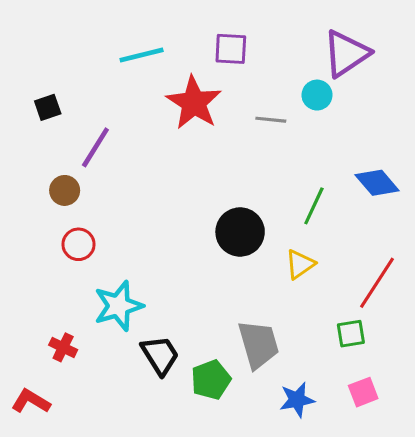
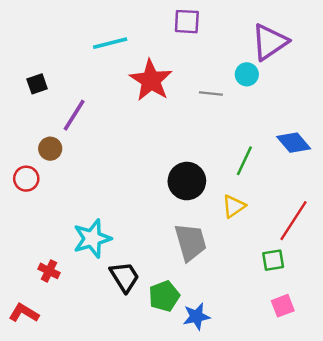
purple square: (231, 49) -> (187, 22), moved
red circle: (78, 244) -> (26, 179), moved
gray trapezoid: (259, 344) -> (190, 242), moved
blue star: (297, 400) -> (196, 316), moved

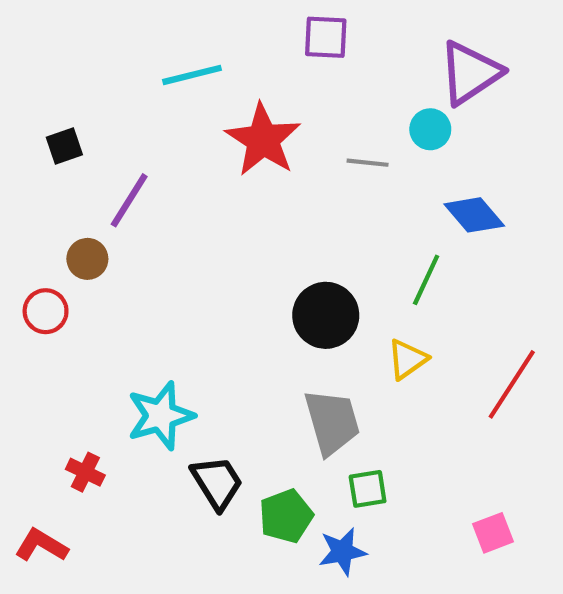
blue diamond: (294, 143) -> (474, 215), moved
green square: (273, 260) -> (368, 489), moved

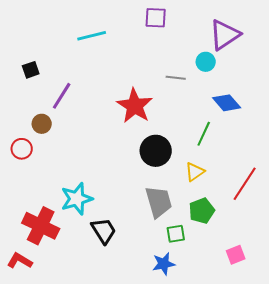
red star: (263, 140) -> (135, 106), moved
red cross: (85, 472) -> (41, 226), size x2.0
green pentagon: (286, 516) -> (202, 211), moved

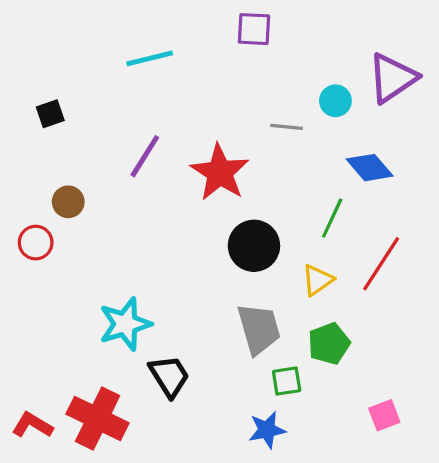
purple triangle: (225, 35) -> (392, 78), moved
purple line: (62, 96) -> (145, 156), moved
red line: (245, 184) -> (381, 264), moved
red cross: (41, 226) -> (98, 419), moved

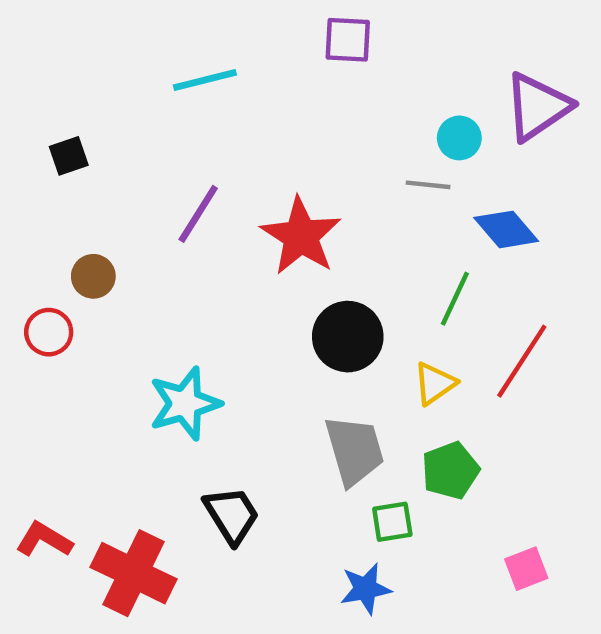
gray line: (287, 127) -> (428, 185), moved
cyan star: (125, 324) -> (185, 404), moved
red L-shape: (32, 425) -> (44, 540), moved

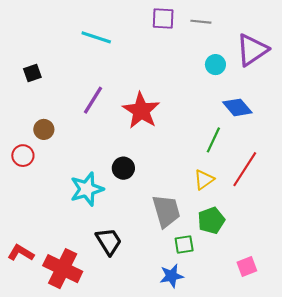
cyan line: (205, 80) -> (96, 37), turned 32
gray line: (428, 185) -> (201, 22), moved
black circle: (348, 337) -> (123, 168), moved, size x0.7

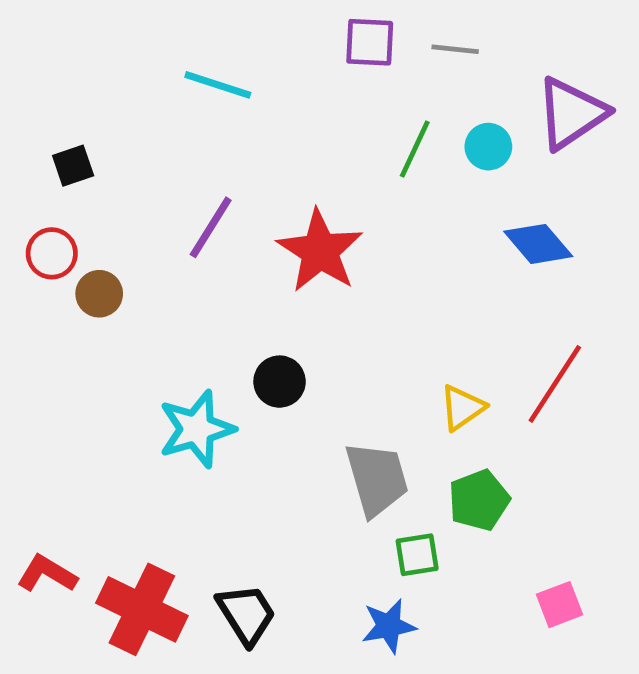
green line: (213, 140) -> (415, 149), moved
red circle: (23, 156) -> (52, 253), moved
black trapezoid: (109, 241) -> (246, 614), moved

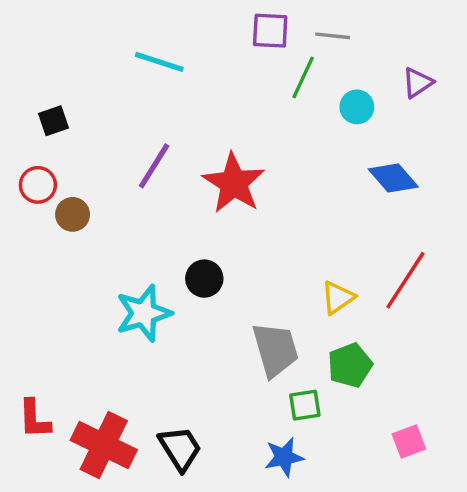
purple triangle: (571, 113) -> (418, 83), size x0.6
green line: (415, 149) -> (303, 77), moved
red L-shape: (47, 574) -> (34, 419), turned -123

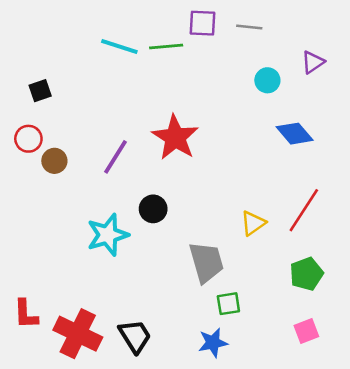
green line: (303, 77) -> (166, 47), moved, turned 60
purple line: (154, 166) -> (115, 157), moved
green pentagon: (350, 365) -> (306, 274), moved

